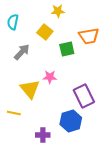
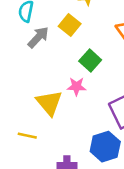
green square: (67, 49) -> (90, 60), moved, turned -35
gray arrow: (22, 52) -> (38, 37), moved

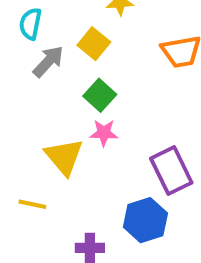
green square: (90, 60) -> (100, 95), moved

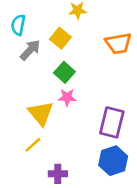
purple rectangle: (171, 171) -> (112, 122), turned 40
yellow line: (32, 204) -> (33, 145), moved, turned -54
blue hexagon: (145, 220) -> (113, 161), moved

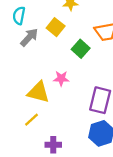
green square: (64, 72) -> (81, 49), moved
yellow triangle: (41, 113) -> (38, 92), turned -35

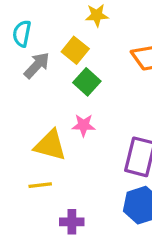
green square: (81, 49) -> (87, 82), moved
yellow line: (32, 120) -> (40, 185), turned 35

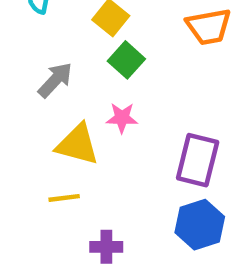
gray arrow: (37, 65) -> (55, 80), moved

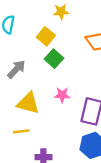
pink star: (122, 118) -> (62, 95), moved

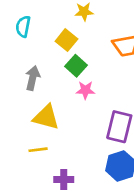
gray arrow: (16, 69) -> (33, 78), turned -30
pink star: (62, 95) -> (85, 90), moved

